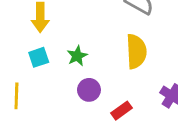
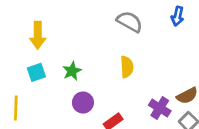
yellow semicircle: (136, 51) -> (127, 67), size x0.7

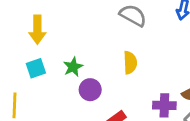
purple circle: (83, 103) -> (90, 90), moved
purple cross: (160, 108) -> (164, 105), turned -30

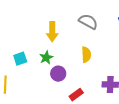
yellow arrow: (37, 30) -> (52, 32), moved

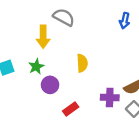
gray semicircle: (88, 22) -> (64, 17), moved

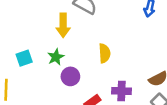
purple cross: (110, 98) -> (122, 91), moved

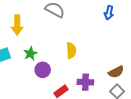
yellow arrow: (63, 25) -> (17, 25), moved

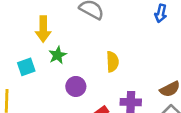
green star: (30, 54) -> (58, 55), moved

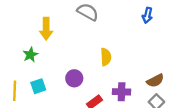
green star: (58, 55) -> (30, 55), moved
cyan square: (26, 67) -> (38, 86), moved

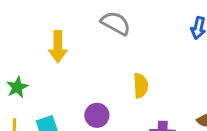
green star: (30, 55) -> (17, 87), moved

